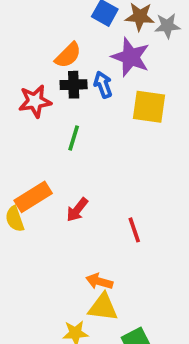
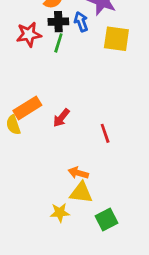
green line: (74, 138) -> (58, 43), moved

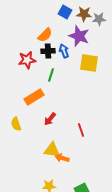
green line: (58, 43) -> (51, 75), moved
orange rectangle: (27, 108) -> (34, 97), moved
yellow triangle: (81, 193) -> (52, 150), moved

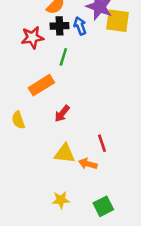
yellow square: (89, 63) -> (117, 21), moved
red line: (81, 130) -> (102, 143), moved
orange arrow: (62, 158) -> (88, 164), moved

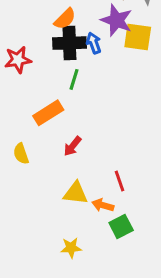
black cross: (59, 26) -> (69, 43), size x1.5
red star: (32, 38) -> (18, 60), moved
green square: (103, 206) -> (121, 226), moved

